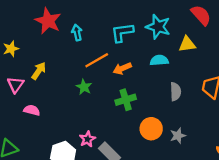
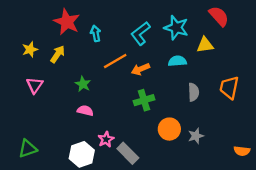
cyan L-shape: (122, 33) -> (141, 33), turned -30
yellow arrow: (39, 71) -> (58, 54), moved
green star: (84, 87) -> (83, 84), moved
pink semicircle: (32, 110) -> (85, 111), moved

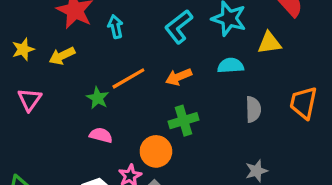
yellow arrow: (58, 54) -> (62, 56), turned -150
orange line: (115, 61) -> (128, 78), moved
orange circle: (169, 129) -> (156, 151), moved

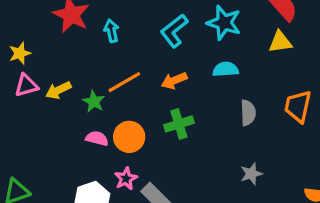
yellow triangle: (269, 43) -> (280, 42), moved
yellow arrow: (62, 56) -> (58, 90), moved
pink triangle: (30, 100) -> (26, 85), moved, turned 40
orange circle: (156, 151) -> (129, 137), moved

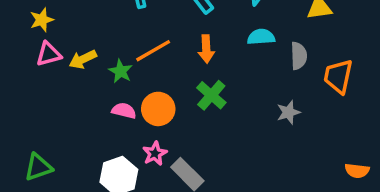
orange arrow: (174, 81) -> (206, 49), turned -70
gray semicircle: (248, 113) -> (299, 56), moved
green cross: (179, 124) -> (211, 95), turned -32
gray star: (251, 174) -> (288, 112), moved

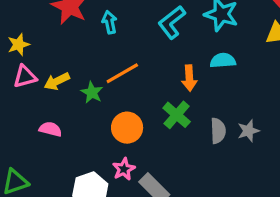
orange arrow: (206, 49) -> (189, 78), moved
gray semicircle: (299, 56) -> (218, 131), moved
pink semicircle: (124, 111) -> (50, 129), moved

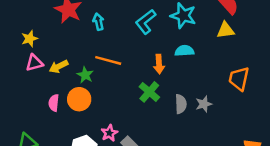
orange line: (122, 73) -> (108, 60), turned 45
orange circle: (127, 128) -> (79, 99), moved
pink semicircle: (50, 129) -> (54, 103), turned -98

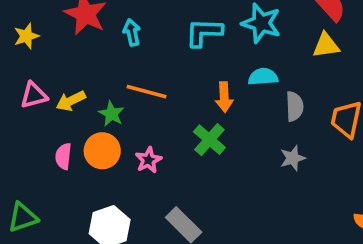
cyan L-shape: (146, 22) -> (204, 32), turned 40
yellow star: (30, 39) -> (26, 36), moved
gray semicircle: (181, 104) -> (295, 106), moved
pink star: (109, 133) -> (148, 160), moved

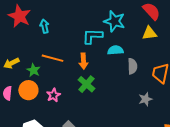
cyan L-shape: (204, 32) -> (92, 36), moved
orange arrow: (224, 97) -> (83, 61), moved
gray star: (293, 158) -> (145, 99), moved

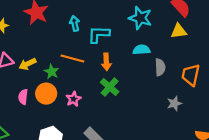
cyan arrow: (44, 26) -> (75, 23), moved
cyan L-shape: (92, 36) -> (99, 34), moved

